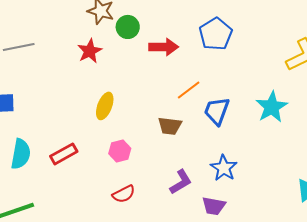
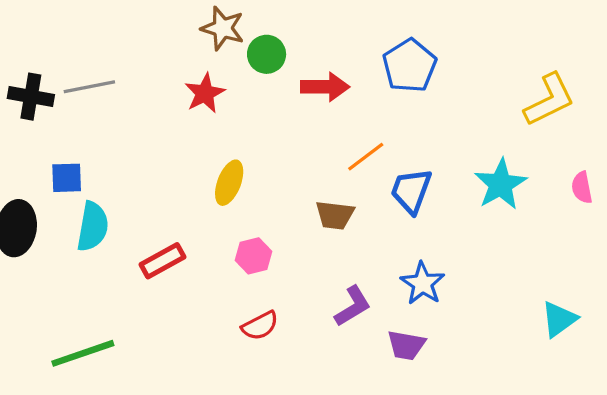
cyan semicircle: (21, 154) -> (93, 227), moved

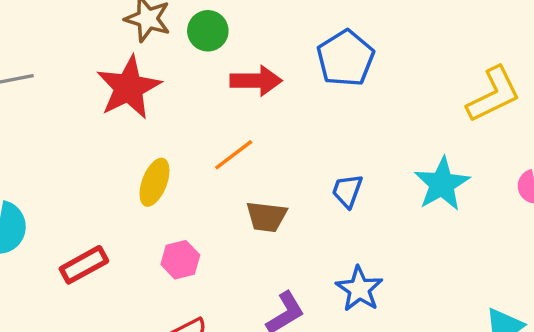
green circle: (267, 54) -> (208, 31), moved
red star: (205, 93) -> (129, 88), size x1.5
orange line: (366, 157) -> (234, 155), moved
blue trapezoid: (411, 191) -> (347, 191), size x0.7

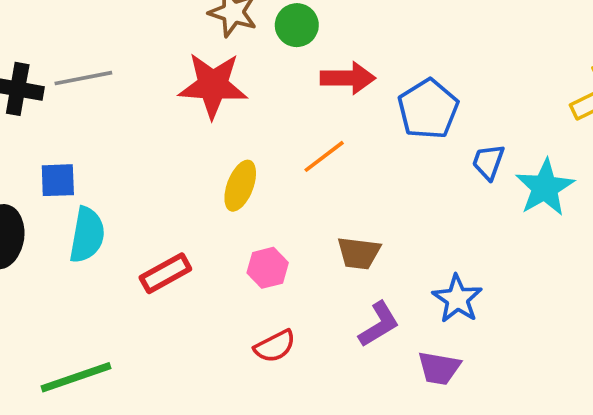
blue pentagon: (346, 58) -> (428, 109), moved
red star: (129, 88) -> (213, 85), turned 30
blue trapezoid: (347, 191) -> (488, 162), moved
brown trapezoid: (266, 217) -> (359, 253), moved

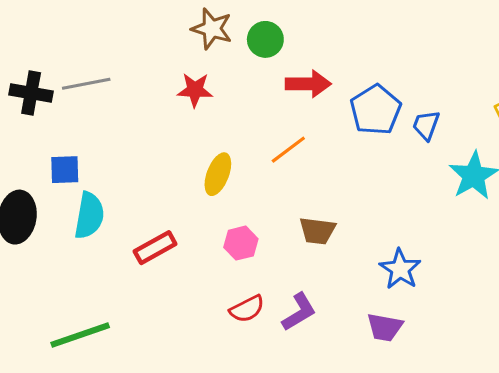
red star: (213, 85) -> (195, 90), size x0.6
blue trapezoid: (488, 162) -> (426, 125), moved
purple L-shape: (379, 324) -> (299, 312), moved

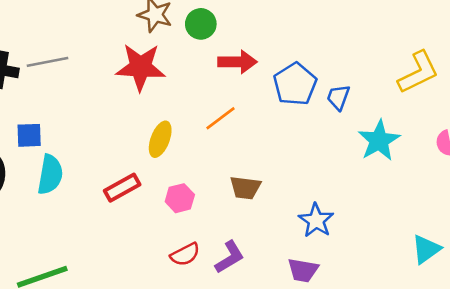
red star: (195, 90) -> (141, 67), size x1.6
red rectangle: (155, 248) -> (122, 188), moved

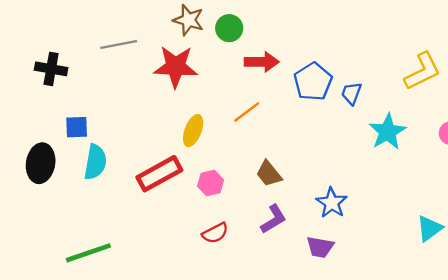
gray line: (48, 62) -> (119, 44), moved
red rectangle: (122, 188) -> (159, 174), size x1.4
brown trapezoid: (245, 188) -> (269, 174), turned 44
purple L-shape: (230, 257) -> (273, 219), moved

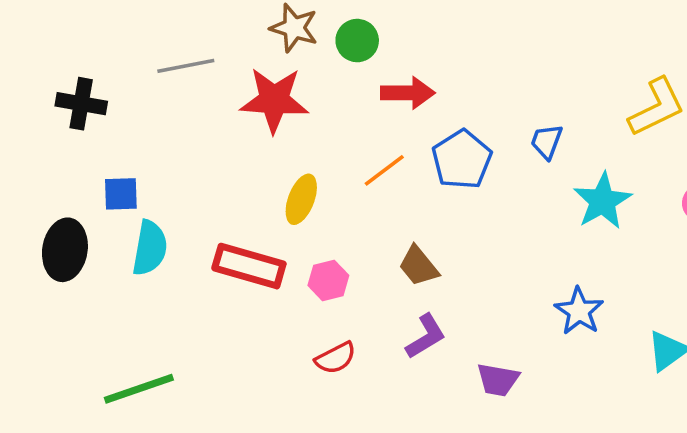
blue pentagon: (313, 82) -> (462, 160), moved
red rectangle: (159, 174) -> (249, 266), turned 45
blue star: (332, 203) -> (579, 311), moved

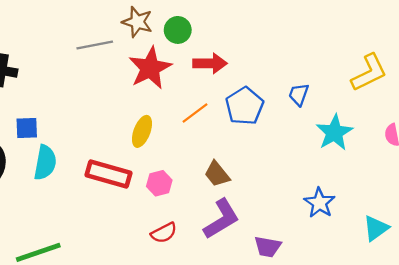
gray line: (186, 66) -> (95, 45), moved
red star: (274, 100) -> (150, 68), moved, turned -30
purple L-shape: (426, 336) -> (222, 219), size x1.4

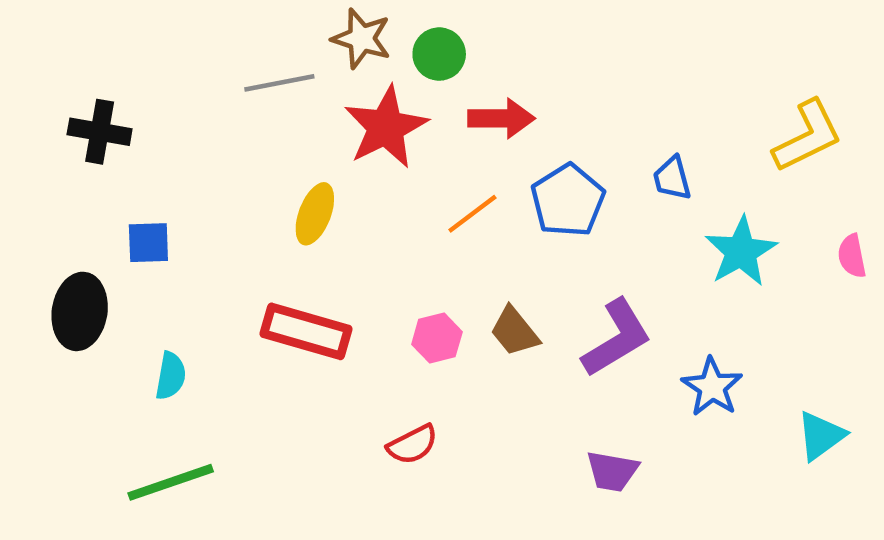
blue trapezoid: (299, 95) -> (672, 178), turned -35
yellow ellipse: (142, 131) -> (315, 214), moved
cyan semicircle: (45, 163) -> (171, 376), moved, size x0.7
pink hexagon: (159, 183) -> (437, 338), moved
purple L-shape: (222, 219) -> (617, 338), moved

